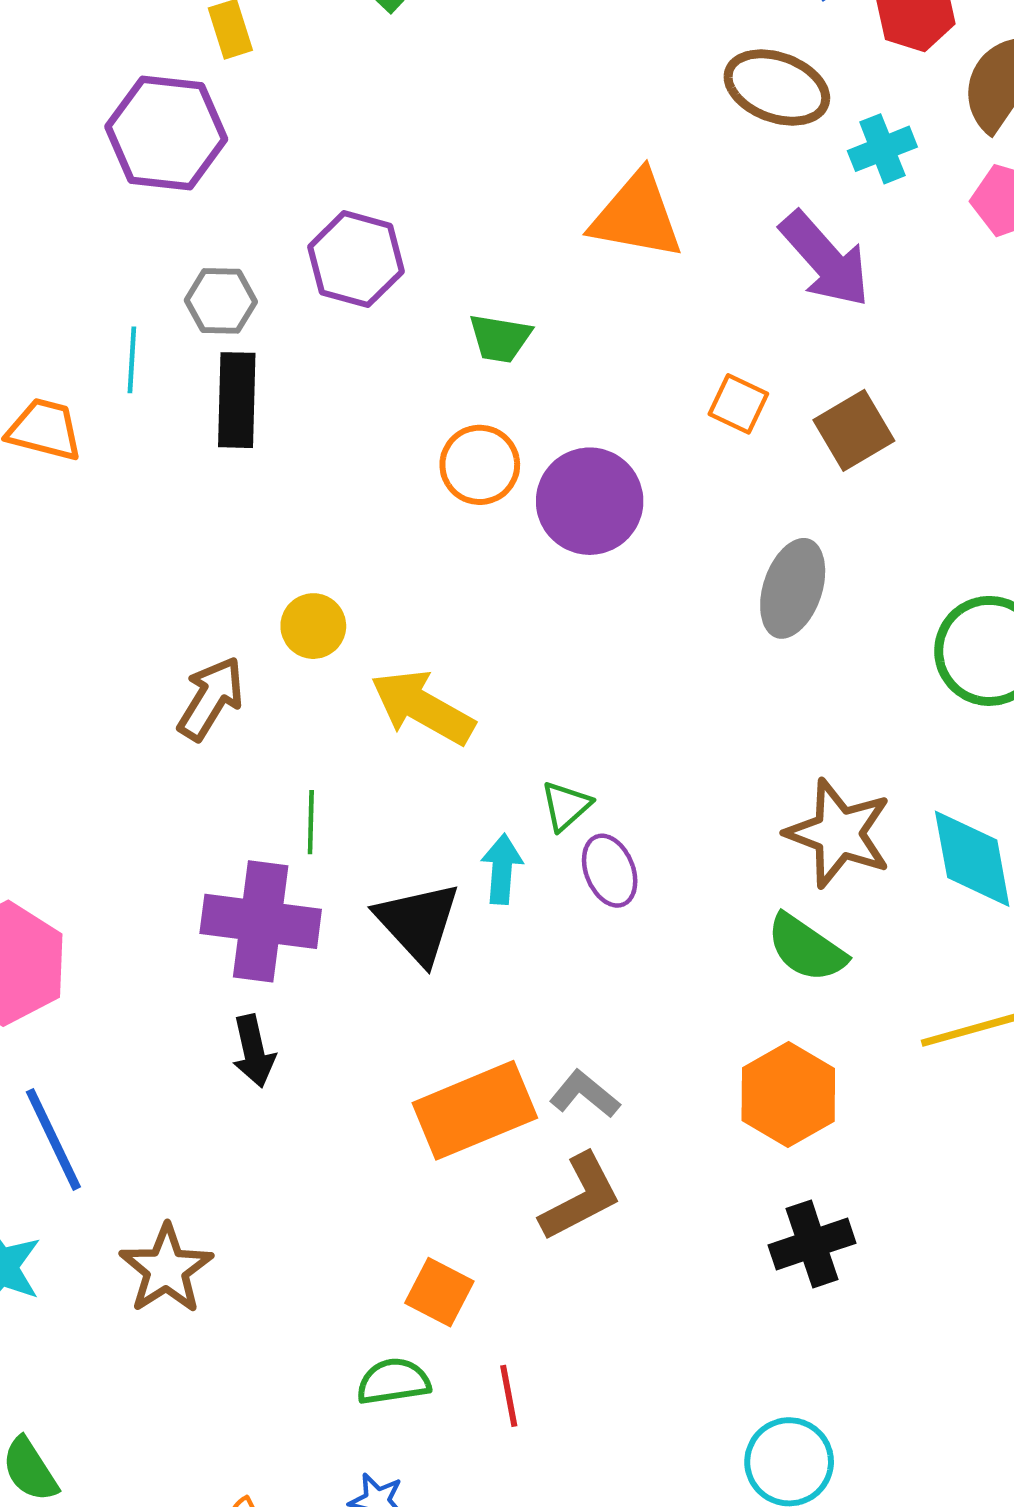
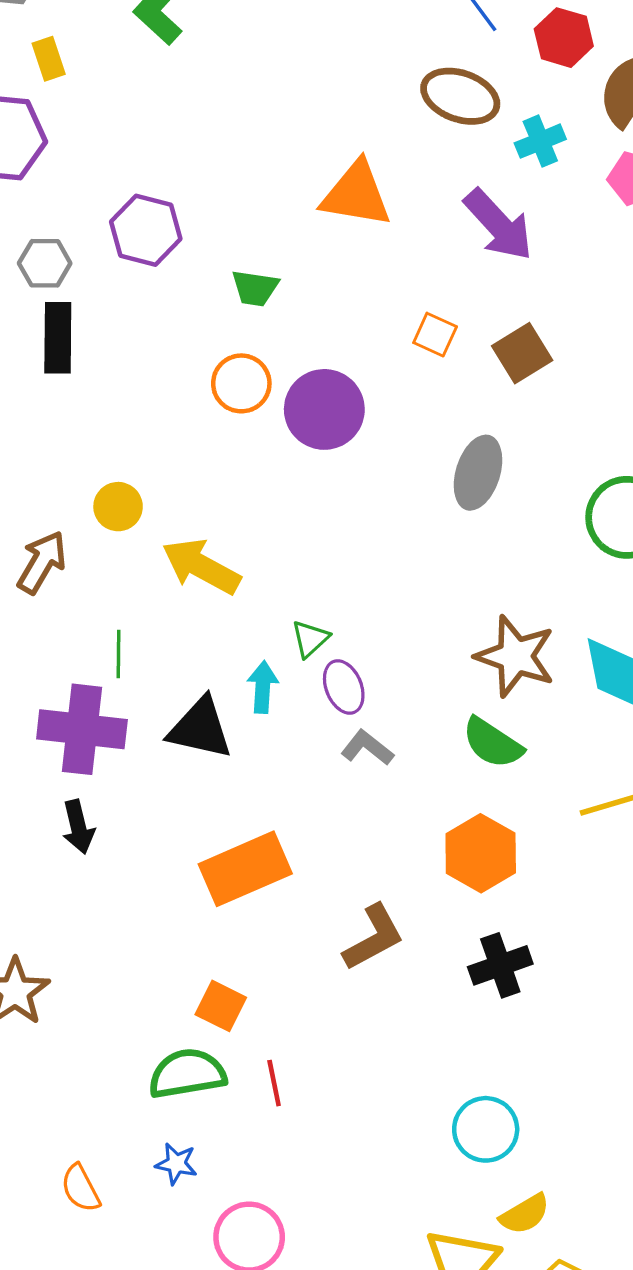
black triangle: (418, 923) -> (200, 728), turned -34
gray L-shape: (585, 1094) -> (367, 748), moved
brown L-shape: (580, 1197) -> (374, 937), moved
green semicircle: (393, 1381) -> (187, 1074), size x1.4

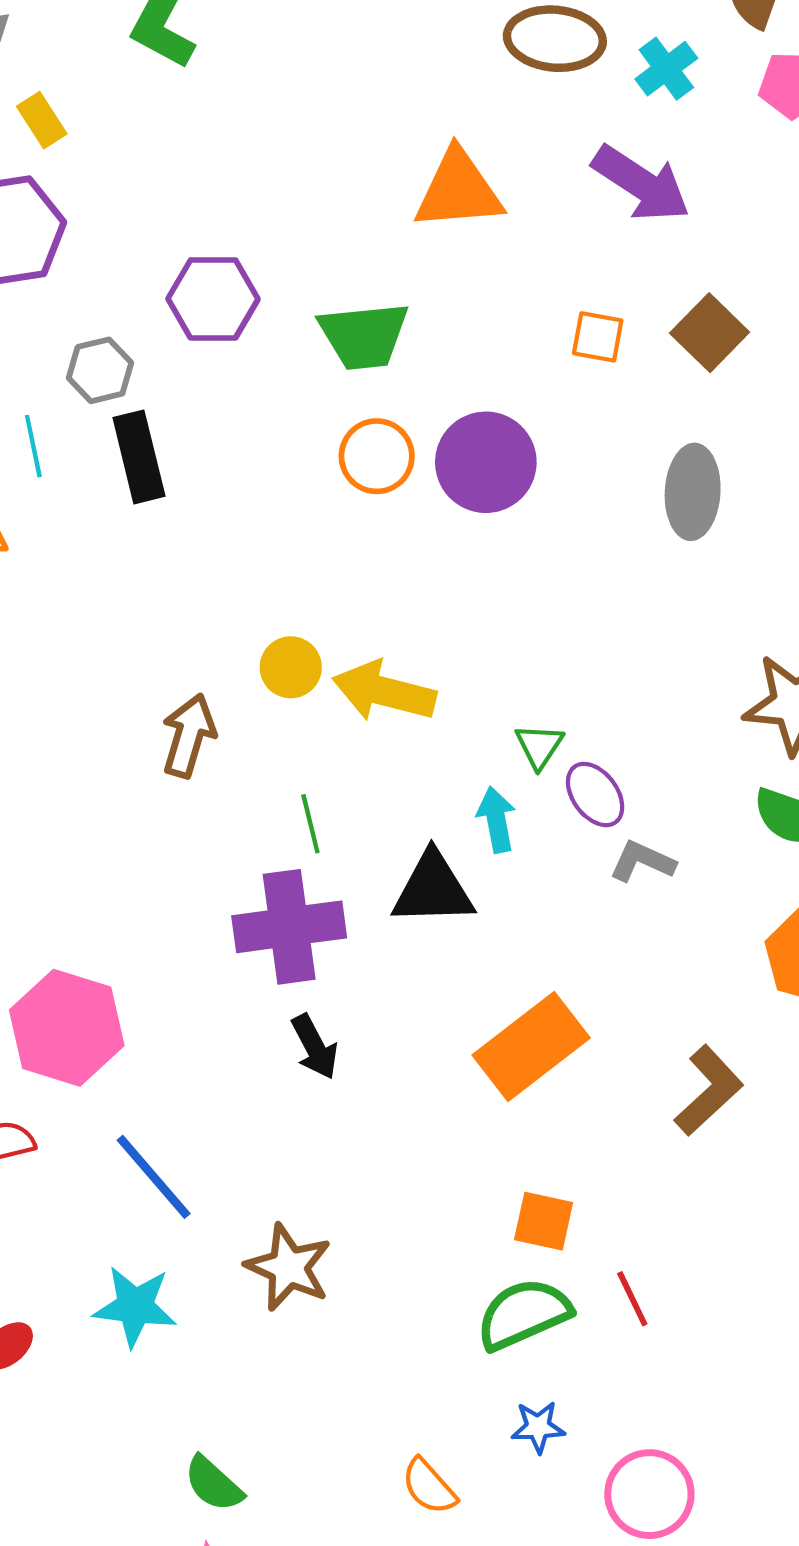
green trapezoid: (255, 288) -> (364, 336), size x1.5
yellow circle: (118, 507) -> (291, 667), moved

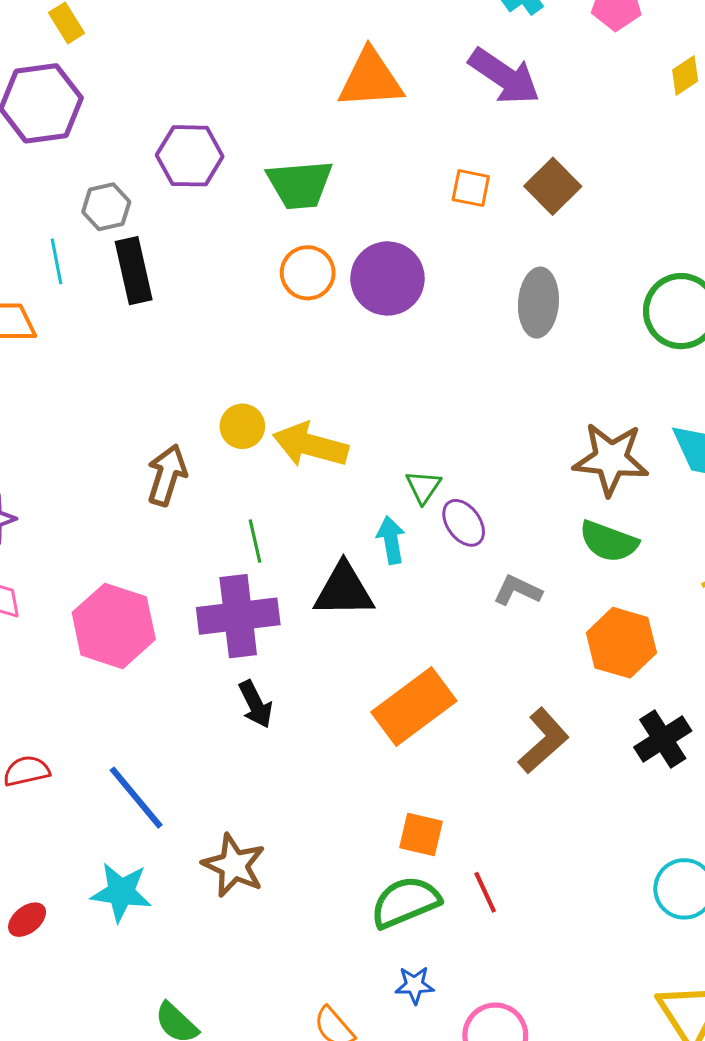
gray L-shape: (642, 861) -> (518, 590), moved
pink hexagon: (67, 1028) -> (114, 626), moved

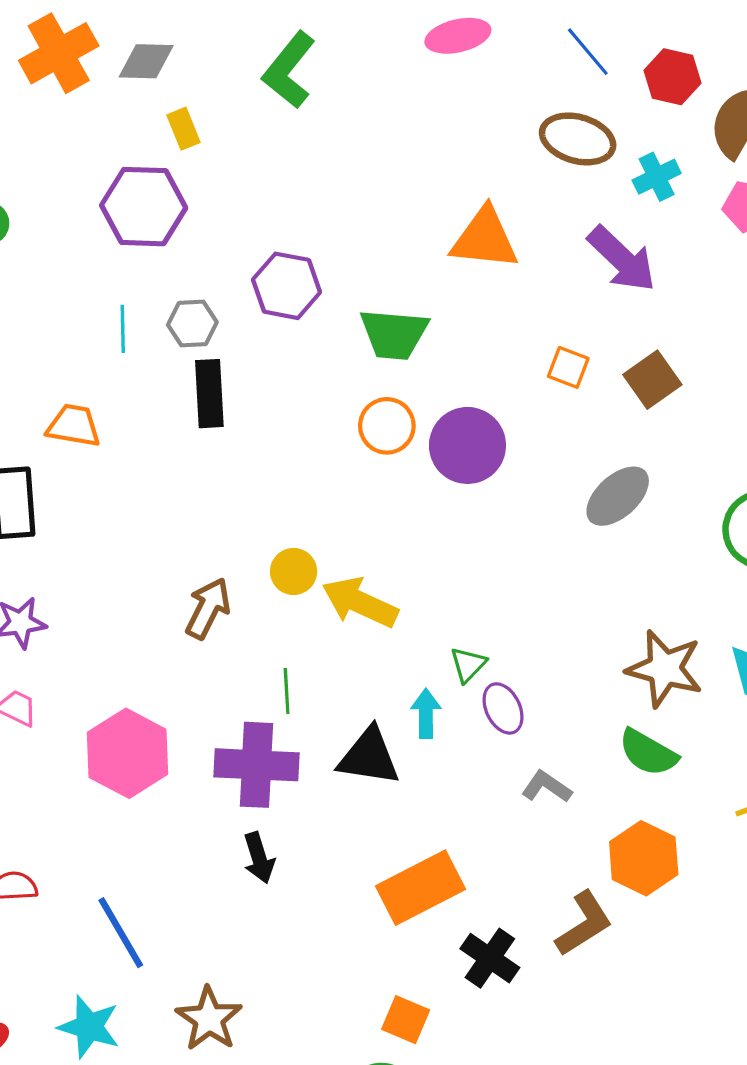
cyan line: (56, 261) -> (123, 329), moved
gray ellipse: (538, 303) -> (618, 496), turned 34
black cross: (663, 739) -> (490, 958), moved, turned -32
brown L-shape: (543, 741) -> (584, 924), moved

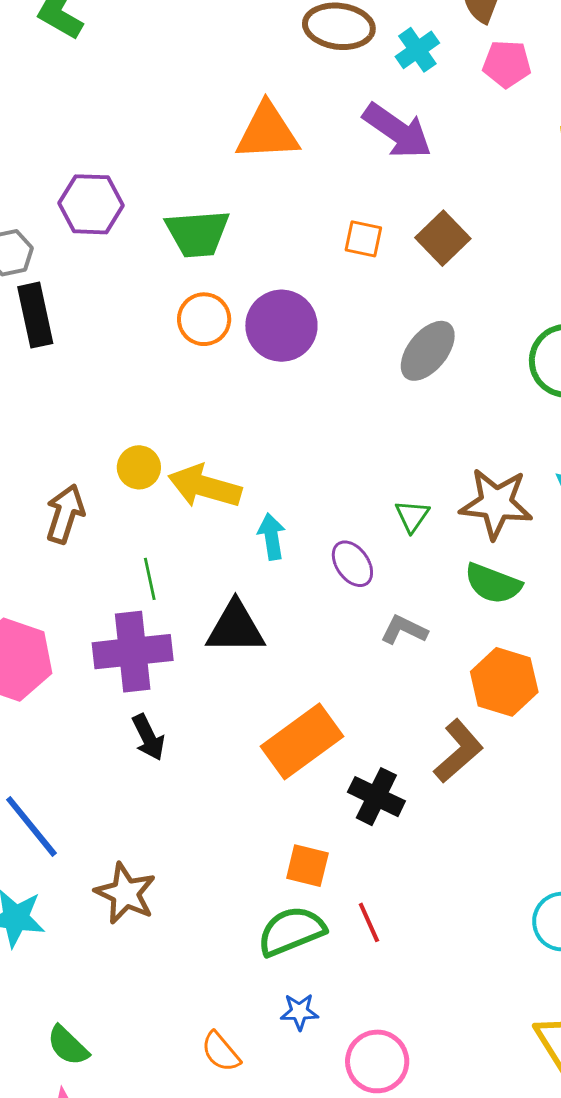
green triangle: (468, 665) -> (412, 516), moved
cyan arrow: (426, 714) -> (271, 537), moved

